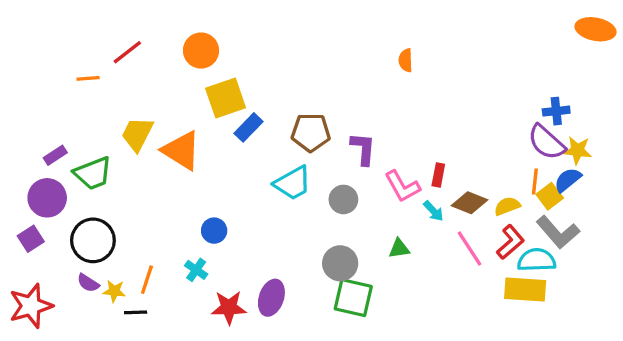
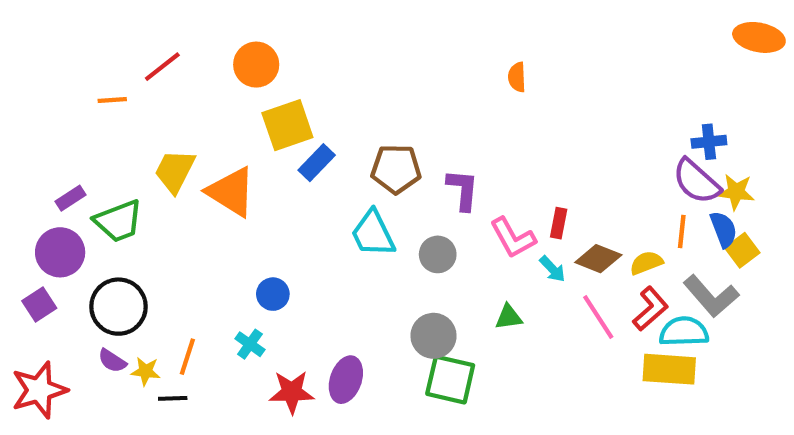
blue semicircle: (568, 180) -> (724, 229), turned 108
cyan trapezoid: (293, 183) -> (373, 234), turned 93
yellow square: (550, 196) -> (742, 250), moved

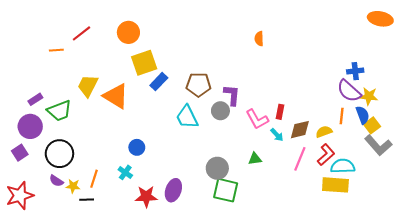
gray circle: (438, 254) -> (220, 111), moved
brown diamond: (598, 259) -> (300, 130), turned -35
gray L-shape: (711, 296) -> (378, 145), moved
pink line: (598, 317) -> (300, 159), turned 55

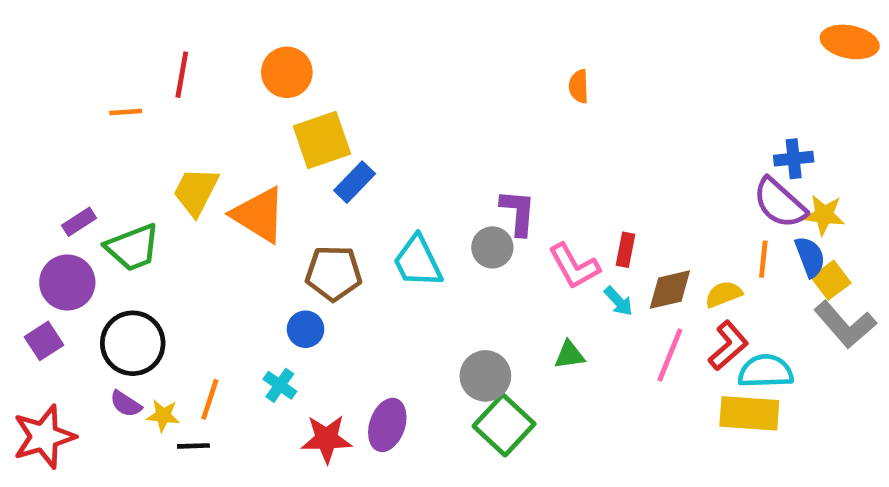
red line: (81, 33) -> (182, 75), turned -42
brown pentagon: (198, 85) -> (334, 273), moved
green square: (226, 190) -> (504, 425), turned 30

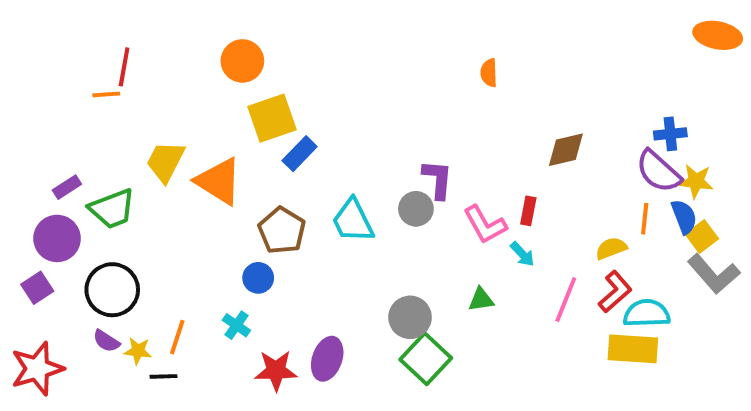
red line: (182, 75) -> (124, 67), moved
brown pentagon: (334, 273) -> (282, 231), turned 30
brown diamond: (670, 290) -> (566, 150), moved

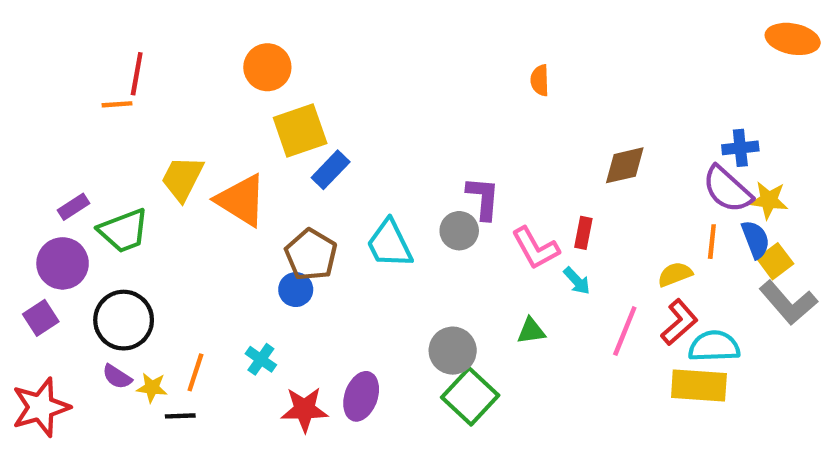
blue circle: (258, 278) -> (296, 290), moved

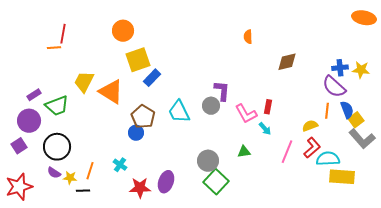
brown diamond: (625, 165) -> (287, 62), moved
yellow star: (769, 200) -> (361, 70), moved
yellow rectangle: (699, 385) -> (342, 177), moved

